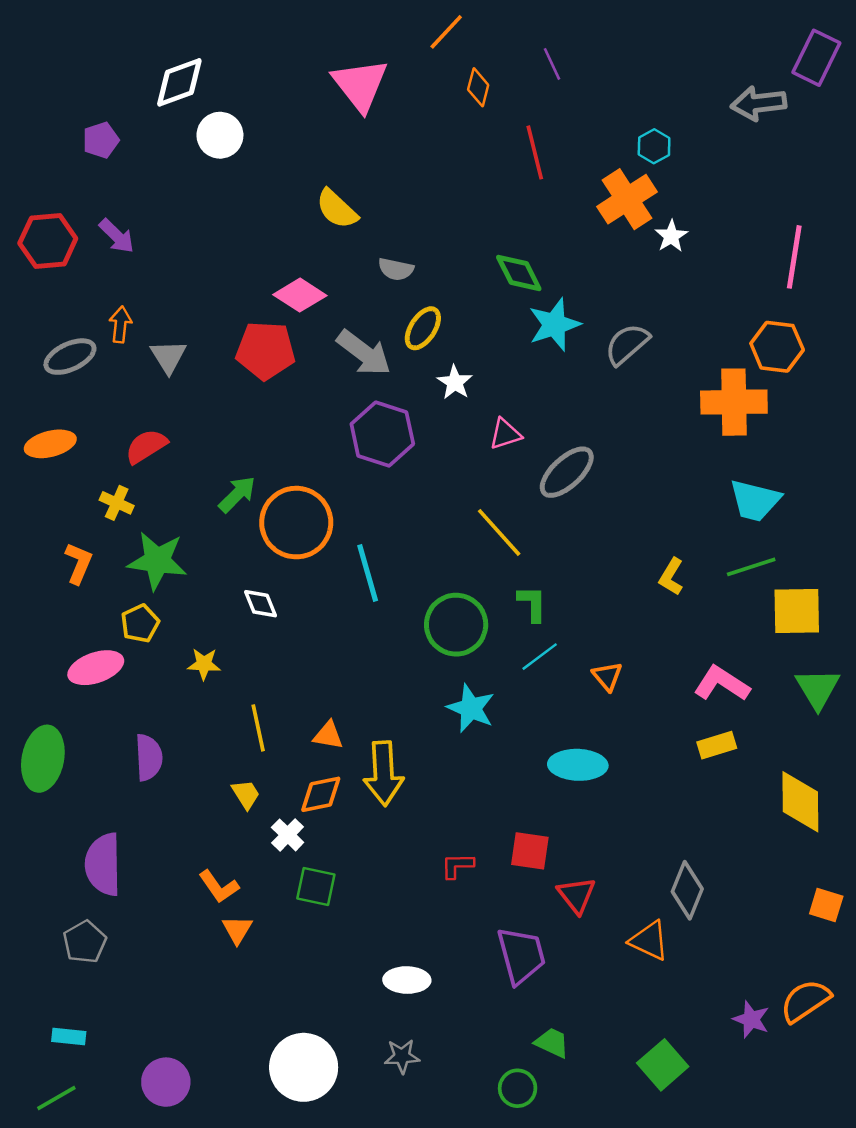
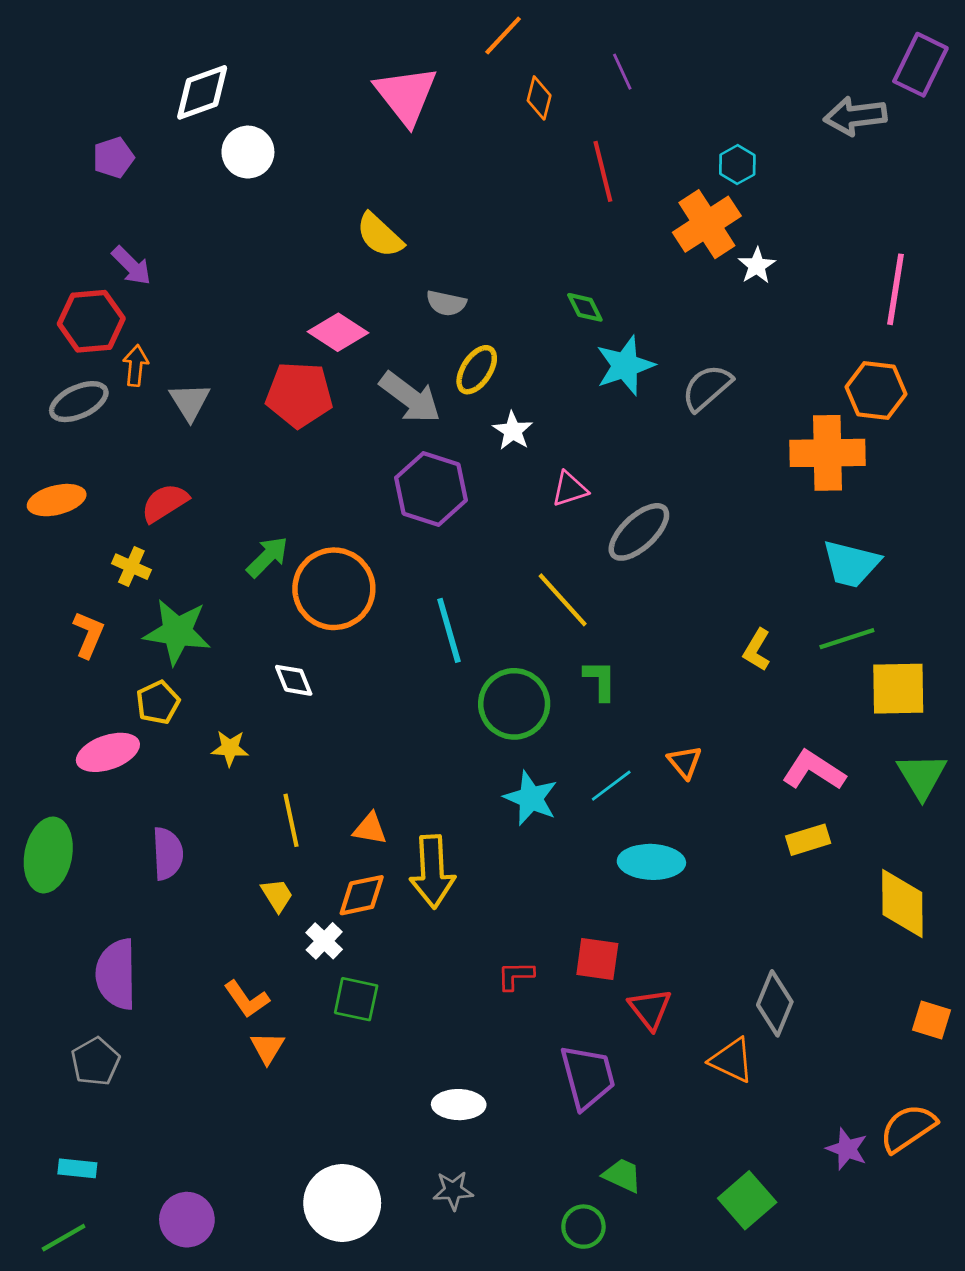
red hexagon: (48, 241) -> (91, 321), moved
green diamond: (519, 273) -> (585, 307), size x0.7
cyan line: (368, 573) -> (449, 630), moved
cyan line: (540, 657) -> (611, 786), moved

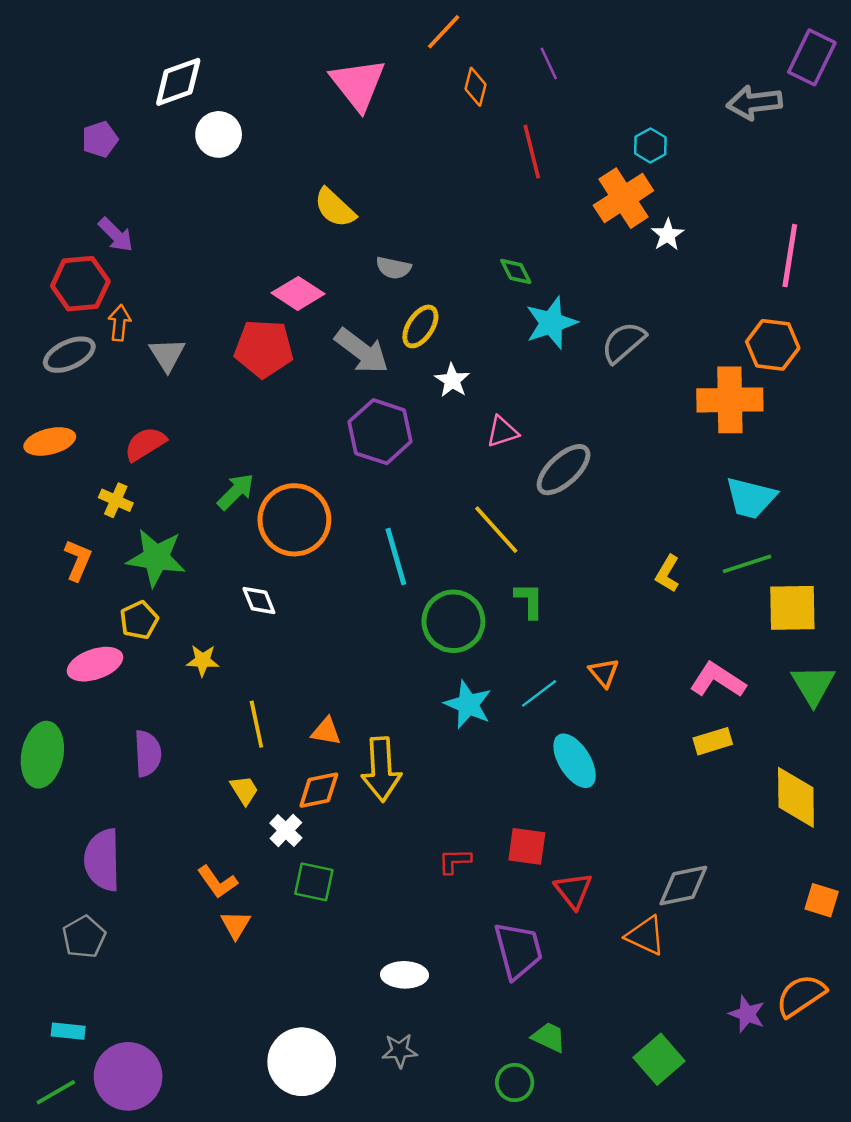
cyan ellipse: (651, 862) -> (575, 761), turned 56
gray diamond: (775, 1003) -> (683, 886), turned 56
purple circle: (187, 1220) -> (128, 1076), moved, size x1.4

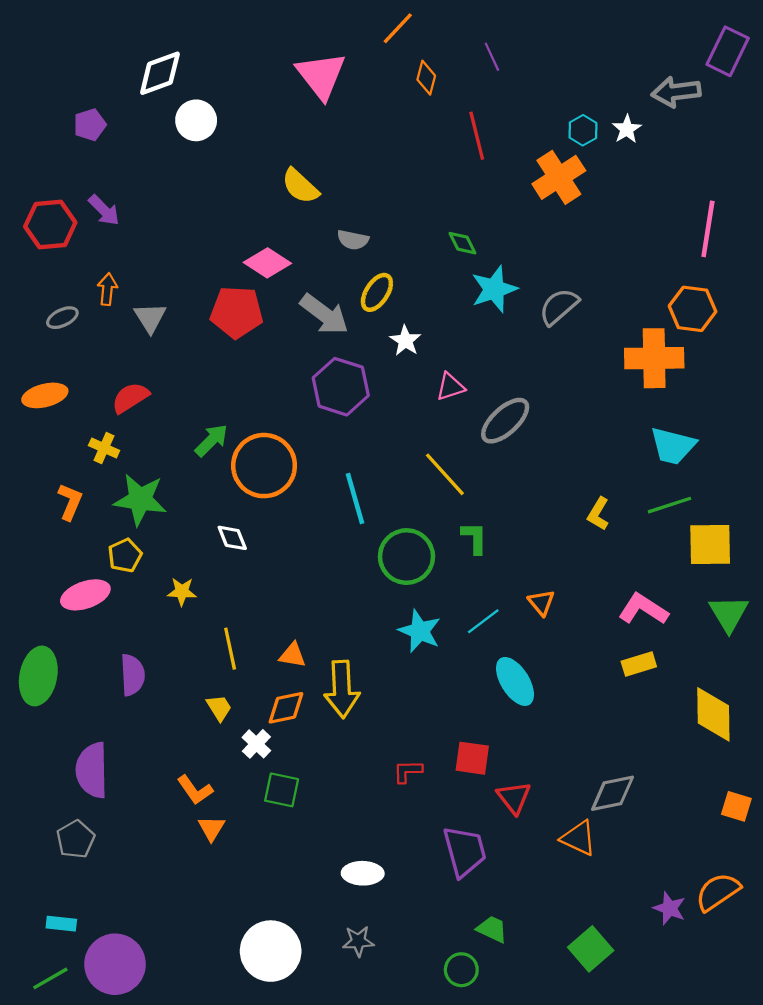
white star: (667, 235) -> (627, 129), moved
red hexagon: (80, 284) -> (50, 224), moved
gray ellipse: (69, 355) -> (62, 318), size x0.7

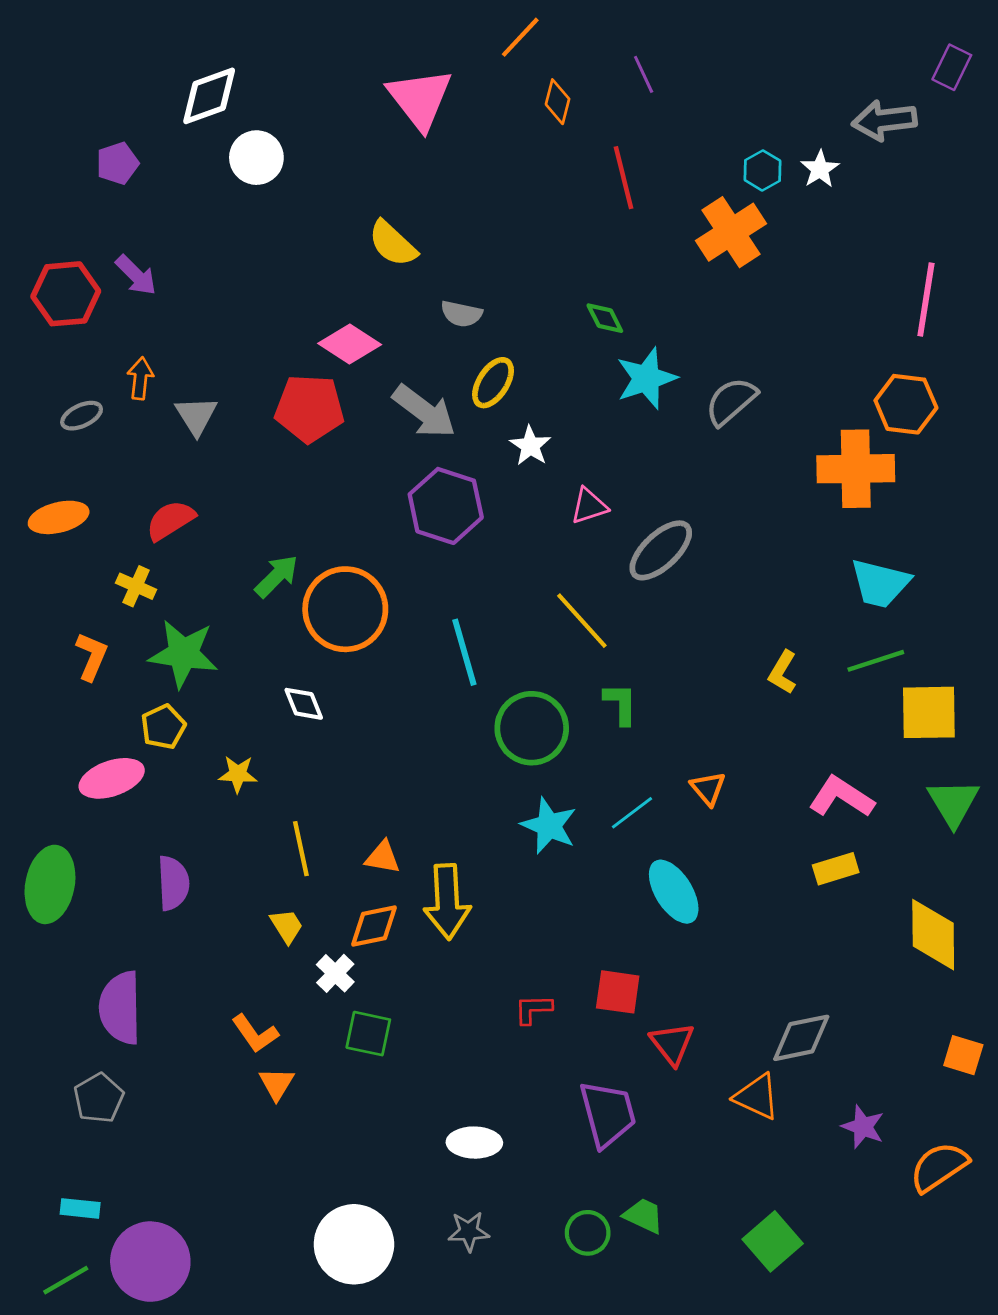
purple rectangle: (728, 51) -> (952, 67), size x0.7
purple star: (670, 908) -> (863, 1127), moved
green circle: (461, 970) -> (588, 1233), moved

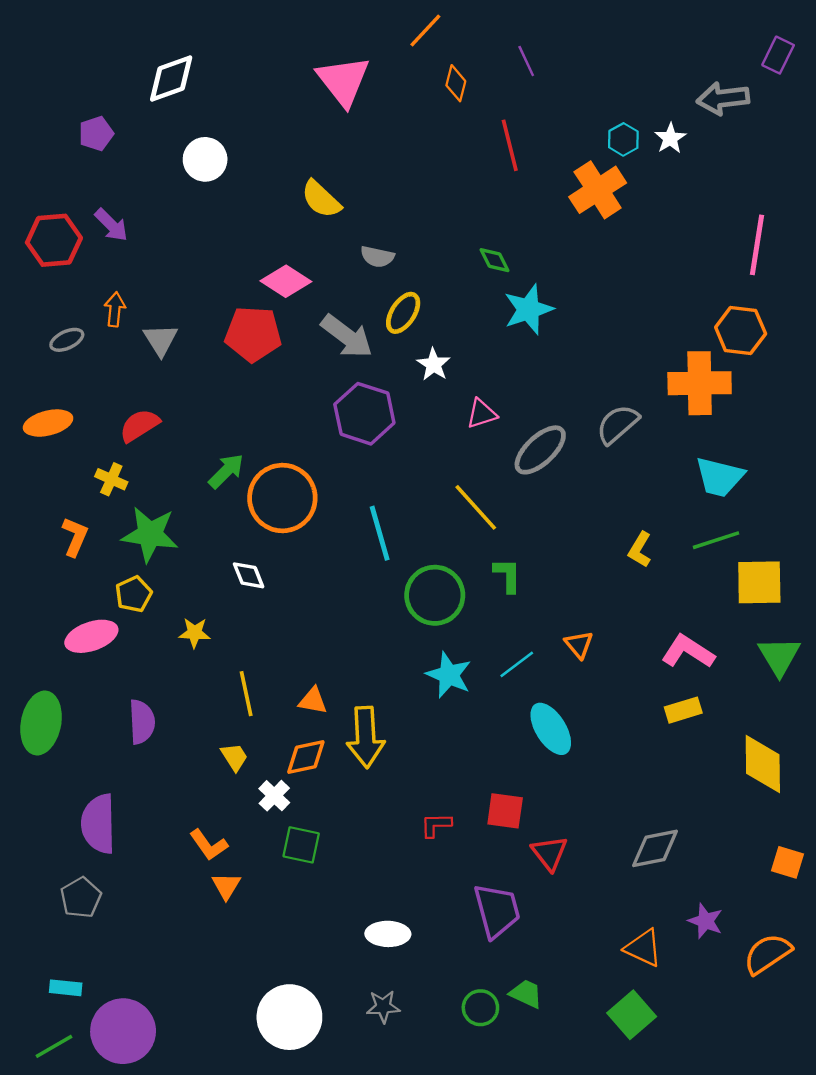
white circle: (256, 158) -> (205, 159), moved
gray semicircle: (731, 401) -> (618, 424), moved
orange triangle: (757, 1097) -> (643, 948), moved

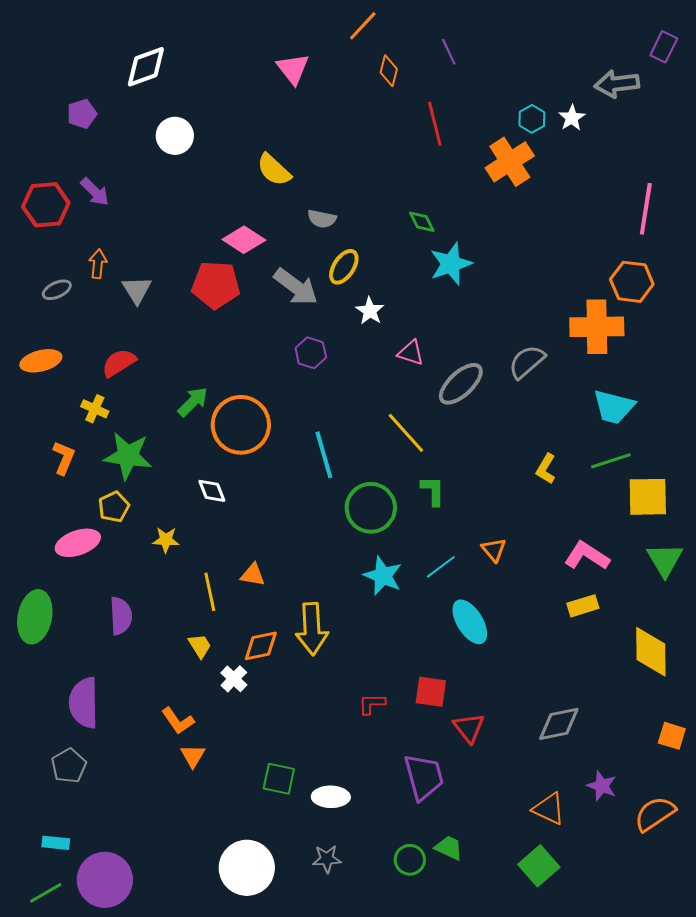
pink triangle: (343, 81) -> (293, 69), size x0.7
purple hexagon: (364, 414) -> (311, 353), size x0.6
pink triangle: (482, 414) -> (411, 353), turned 36
orange triangle: (313, 701) -> (253, 575), moved
green square: (301, 845) -> (279, 779), moved

